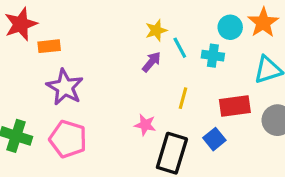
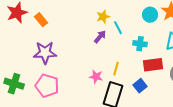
orange rectangle: (49, 46) -> (41, 20), moved, turned 56
cyan cross: (213, 56) -> (140, 44), moved
purple star: (65, 87) -> (45, 53), turned -30
yellow line: (183, 98) -> (116, 69), moved

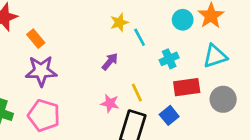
orange rectangle: (41, 20) -> (36, 39), moved
purple arrow: (100, 37) -> (110, 62), moved
cyan cross: (140, 44) -> (169, 59), turned -32
yellow line: (116, 69) -> (137, 93), turned -40

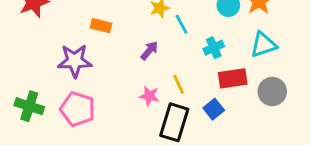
orange rectangle: (36, 39) -> (101, 26), moved, turned -36

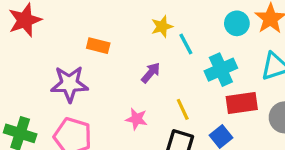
cyan cross: (214, 48) -> (221, 70), size x1.4
pink star: (149, 96) -> (136, 119), moved

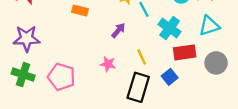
cyan cross: (221, 70) -> (170, 28), turned -30
purple star: (69, 84) -> (27, 38), moved

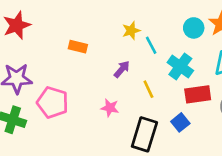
yellow line: (142, 57) -> (148, 89), moved
pink pentagon: (61, 77) -> (53, 102), moved

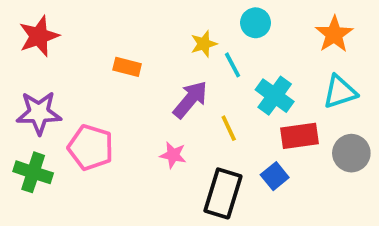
cyan circle: (194, 28) -> (256, 23), moved
purple arrow: (122, 69) -> (190, 99), size x1.5

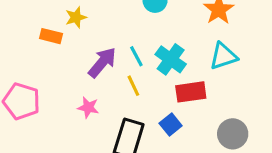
yellow star: (204, 44) -> (76, 17), moved
cyan line: (232, 65) -> (136, 56), moved
gray circle: (351, 153) -> (233, 134), moved

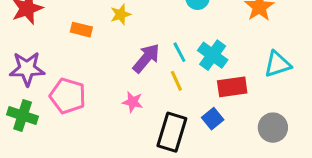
orange rectangle: (51, 36) -> (81, 30), moved
cyan triangle: (223, 56) -> (277, 64), moved

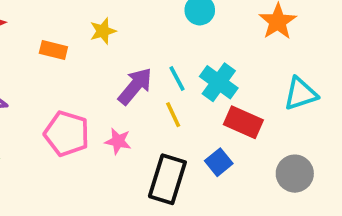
red rectangle: (232, 87) -> (243, 122), turned 32
pink pentagon: (68, 96) -> (67, 134), moved

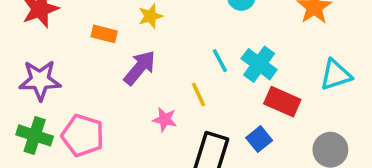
purple arrow: (135, 86) -> (140, 68), moved
yellow line: (173, 115) -> (199, 94), moved
pink pentagon: (67, 134) -> (83, 135), moved

